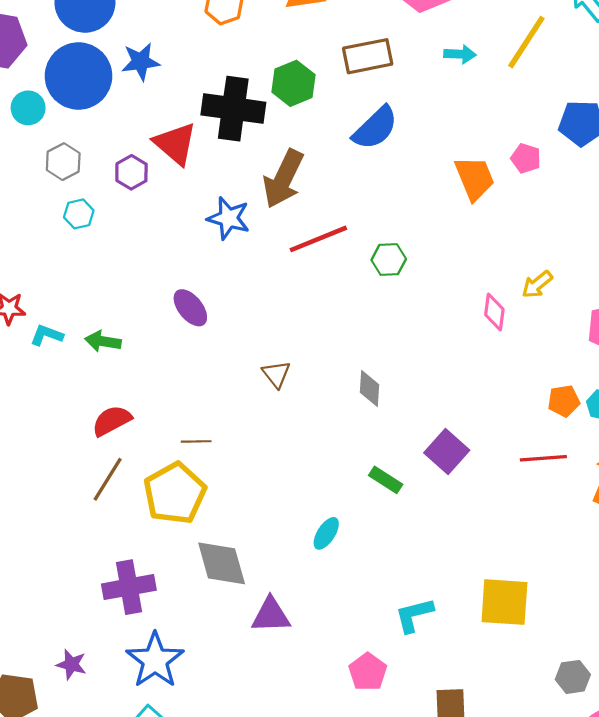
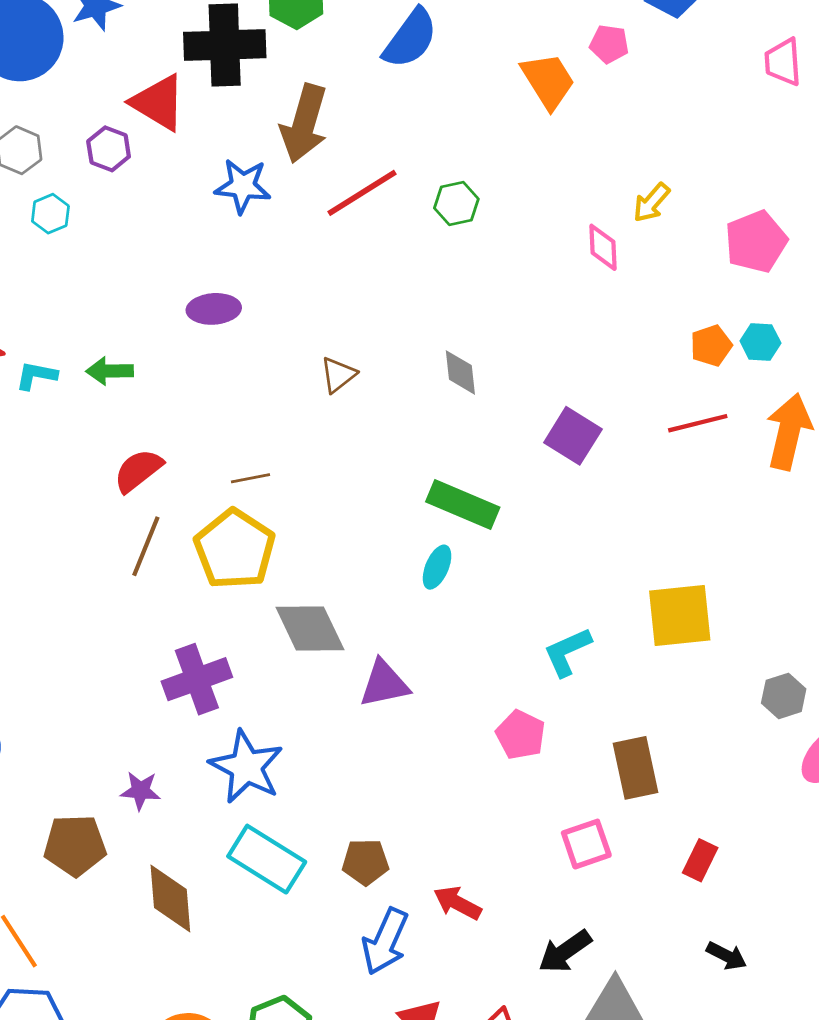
purple ellipse: (190, 308) -> (214, 309), turned -45
brown triangle: (276, 374) -> (338, 375), turned 40
green rectangle: (386, 480) -> (463, 505), moved, size x1.6

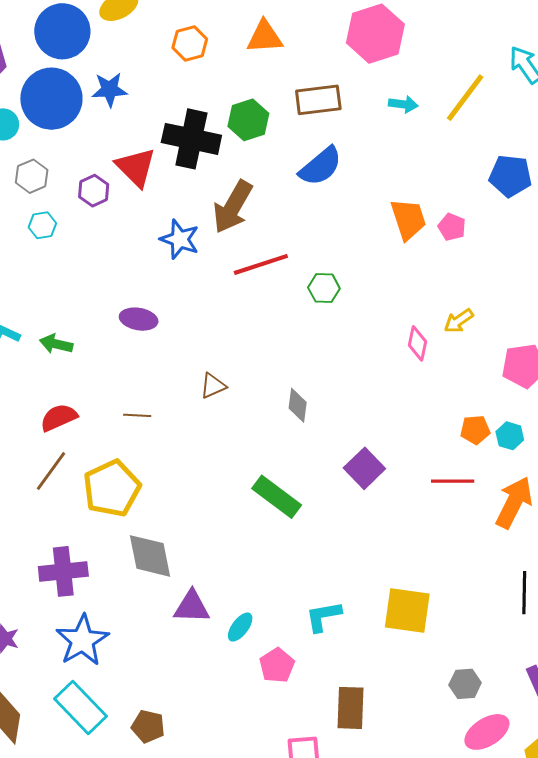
pink pentagon: (609, 44) -> (452, 227), moved
brown line: (251, 478) -> (137, 415), moved
cyan ellipse: (437, 567) -> (240, 627), moved

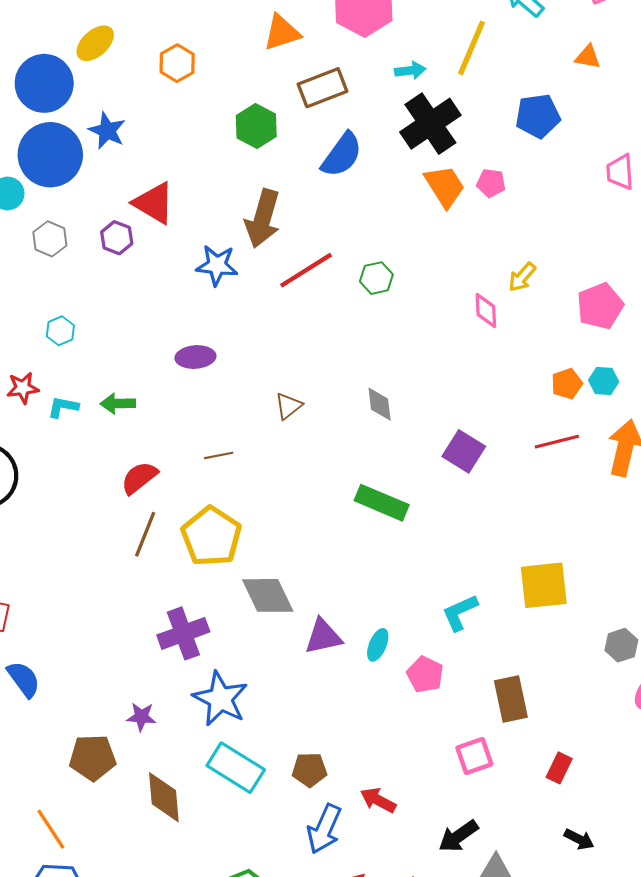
orange triangle: (265, 37) -> (282, 33), moved
blue star: (109, 90) -> (107, 131), turned -30
black cross: (191, 139) -> (430, 124), moved, turned -32
cyan hexagon: (42, 225) -> (60, 331), moved

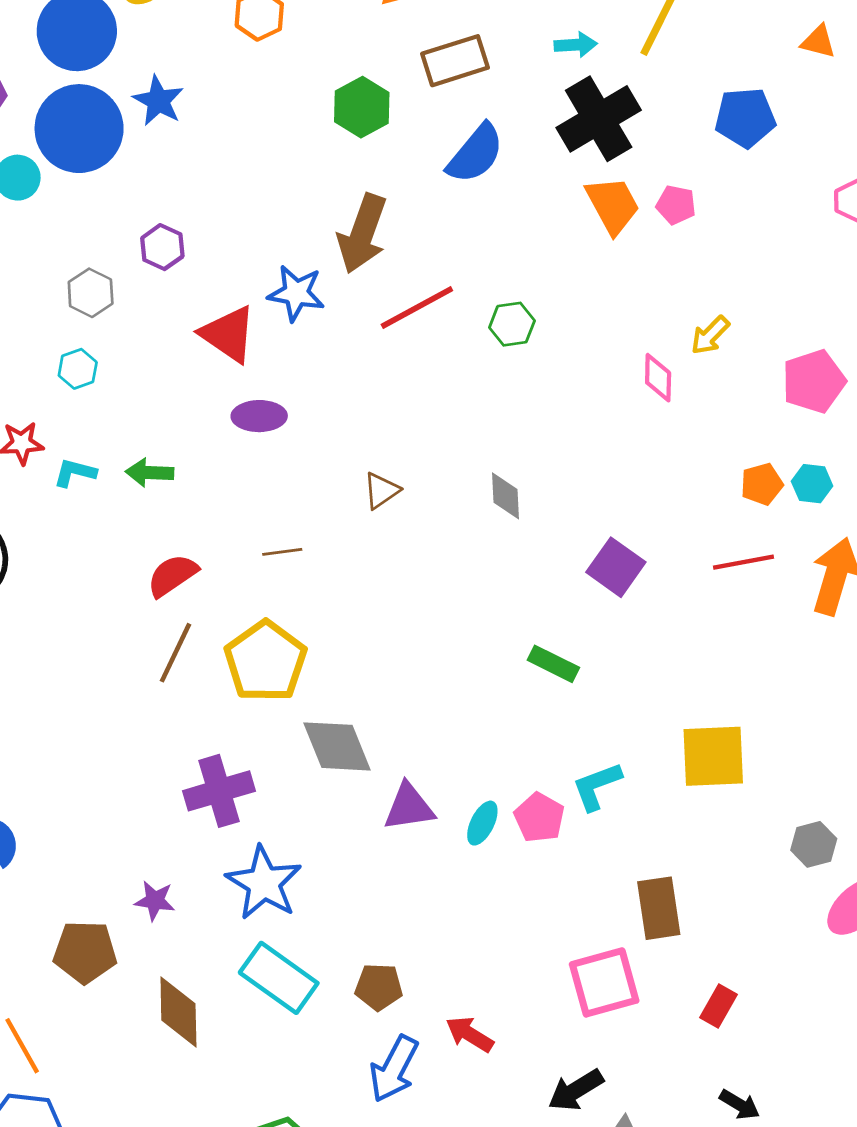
red triangle: (154, 203) -> (228, 334), moved
gray hexagon: (50, 239) -> (91, 293), moved
green rectangle: (382, 503) -> (553, 664), moved, size x0.7
pink pentagon: (425, 675) -> (539, 818), moved
pink square: (474, 756) -> (604, 982), size x1.4

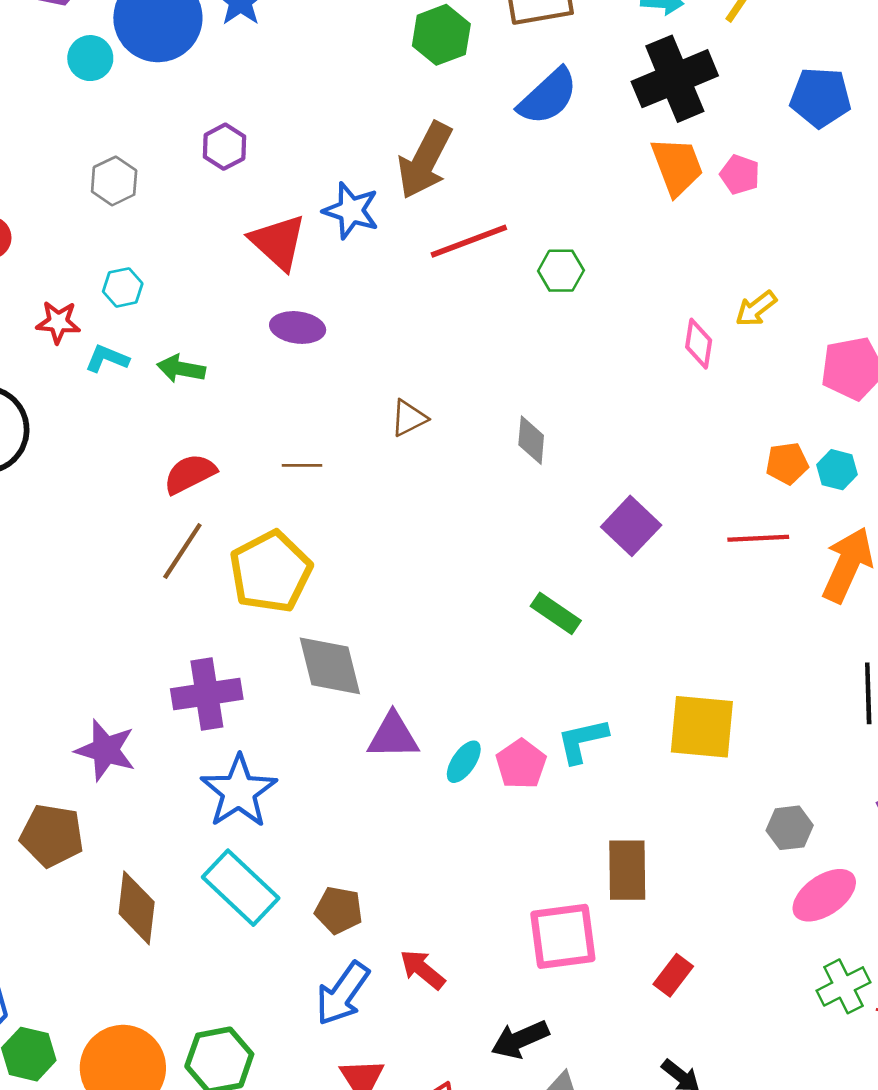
gray hexagon: (91, 293) -> (114, 181), moved
cyan hexagon: (78, 369) -> (123, 287), moved
purple star: (155, 901) -> (106, 750), moved, size x1.5

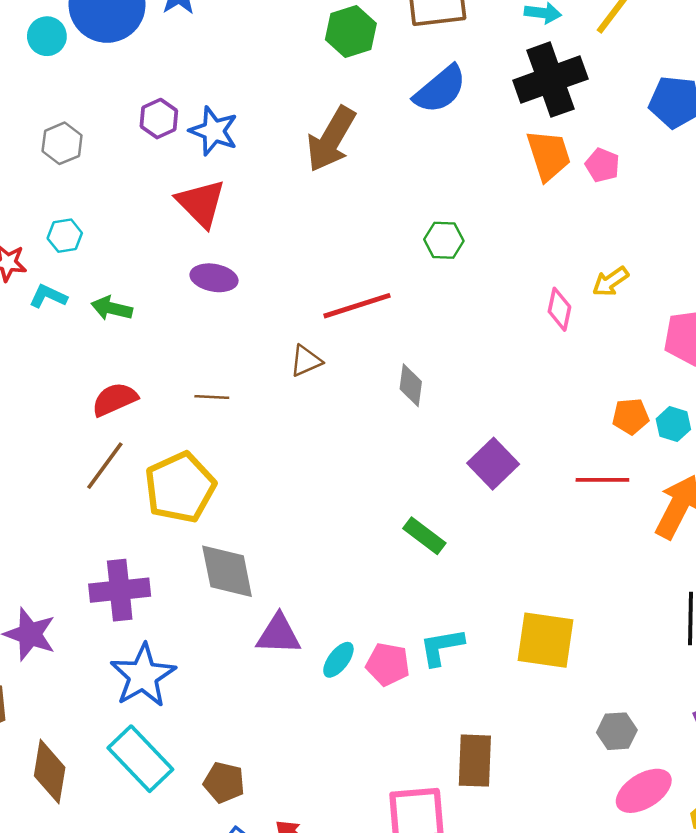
blue star: (351, 211) -> (214, 131), moved
red line: (469, 241) -> (357, 306), moved
pink pentagon: (521, 764) -> (388, 664), turned -30

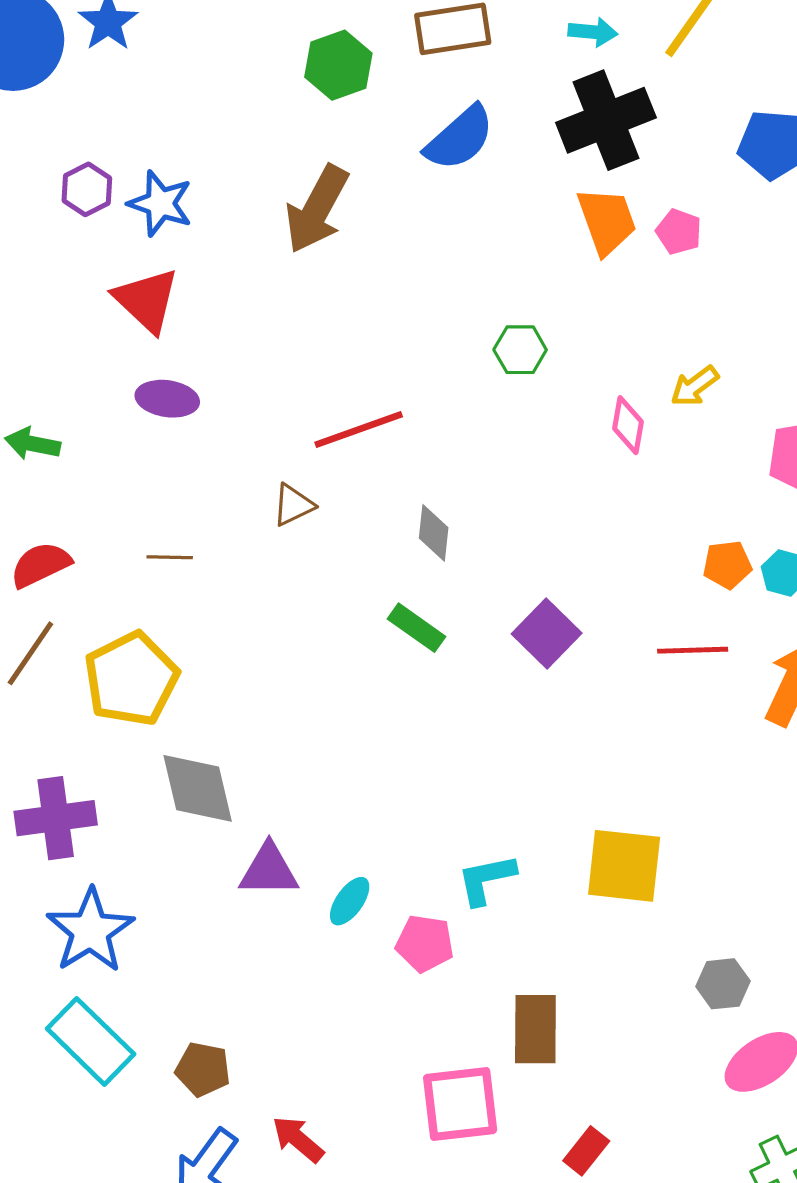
green hexagon: (444, 240) -> (520, 350), moved
green rectangle: (424, 536) -> (417, 628), moved
pink pentagon: (388, 664) -> (425, 943), moved

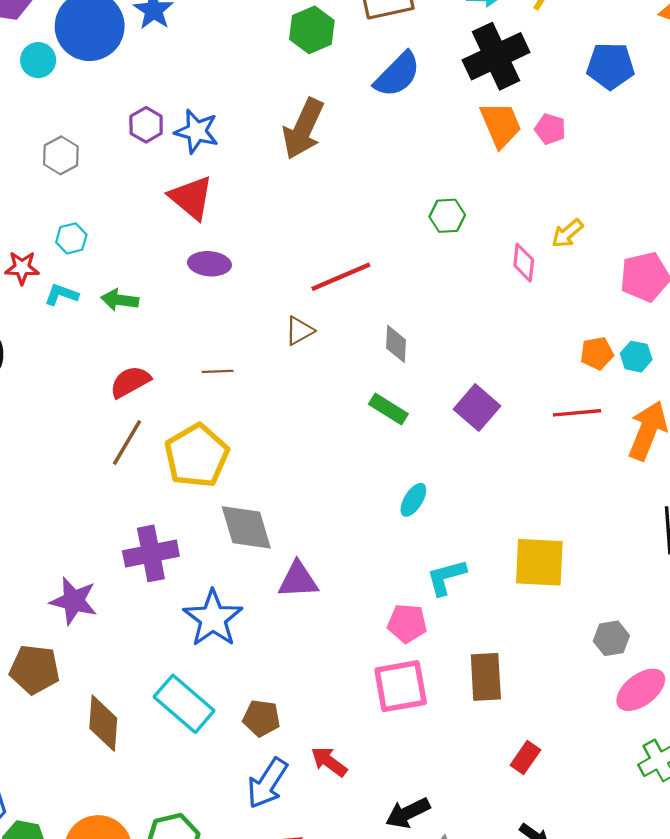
cyan ellipse: (350, 901) -> (413, 500), moved
blue star: (90, 931) -> (213, 618), moved
pink square: (460, 1104) -> (401, 686), moved

